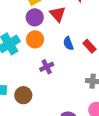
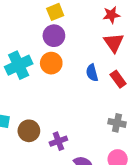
red triangle: (58, 14) -> (114, 43), moved
purple cross: (47, 67) -> (58, 141), moved

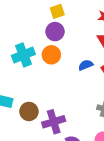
blue semicircle: (92, 73) -> (86, 65), turned 80
purple cross: (58, 141) -> (54, 122), size x1.5

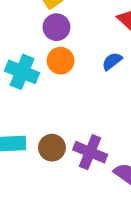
cyan cross: (23, 55) -> (22, 72), turned -30
purple cross: (54, 122) -> (90, 152), turned -35

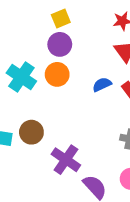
brown circle: (52, 148) -> (31, 132), moved

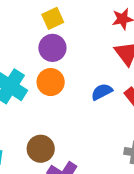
brown circle: (31, 132) -> (41, 149), moved

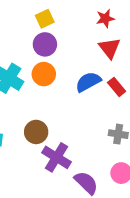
blue semicircle: (102, 92) -> (88, 82), size x1.4

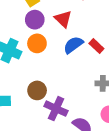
red triangle: (110, 48) -> (63, 19), moved

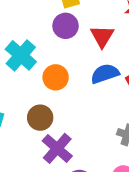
orange circle: (37, 43) -> (56, 77), moved

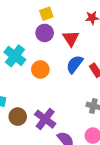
blue semicircle: (105, 74) -> (75, 64), turned -30
brown circle: (40, 118) -> (18, 117), moved

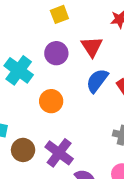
purple circle: (45, 33) -> (56, 53), moved
orange circle: (40, 69) -> (51, 101), moved

